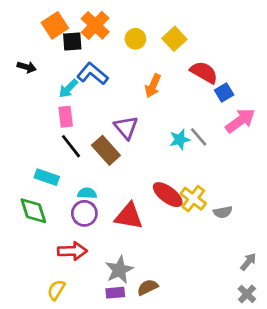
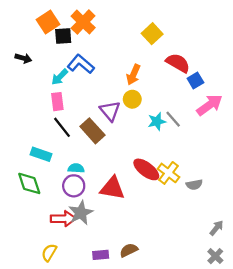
yellow circle: (135, 39) -> (132, 99), moved
gray star: (119, 270) -> (81, 213), moved

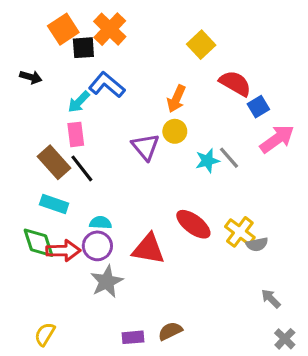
brown rectangle: (92, 131) -> (54, 162), moved
yellow cross: (169, 173) -> (240, 232), moved
red arrow: (63, 219) -> (63, 251), moved
gray arrow: (217, 228) -> (271, 299), moved, turned -84
yellow semicircle: (49, 253) -> (45, 334), moved

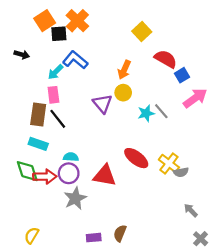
brown rectangle: (54, 162) -> (38, 114), turned 50
brown semicircle: (170, 331) -> (120, 233), turned -42

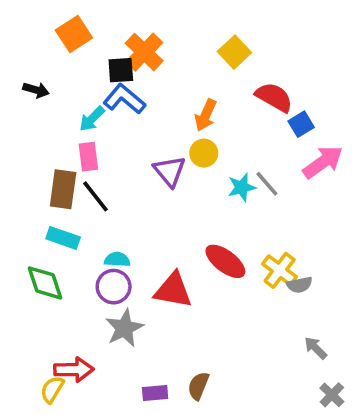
orange cross: (77, 21) -> (144, 52), moved
black square: (59, 34) -> (121, 70), moved
red arrow: (45, 177) -> (74, 370), moved

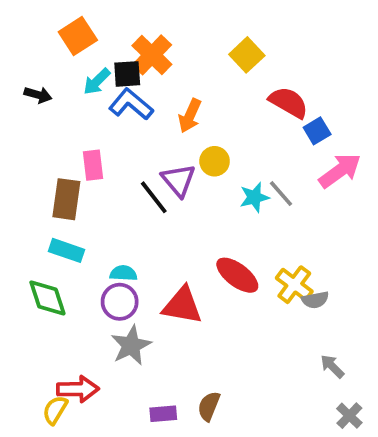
orange arrow: (206, 115) -> (190, 116), moved
cyan arrow: (92, 119) -> (97, 82), moved
black line: (96, 196) -> (154, 197), moved

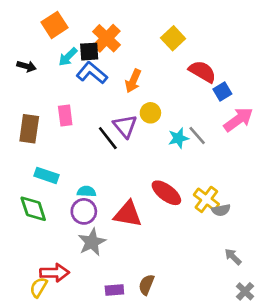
brown rectangle: (66, 199) -> (29, 129), moved

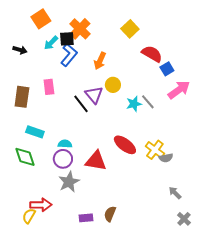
blue L-shape: (92, 73) -> (69, 55), turned 90

